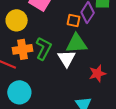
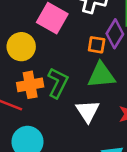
white triangle: (66, 58) -> (88, 111), moved

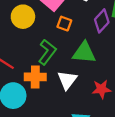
orange square: (97, 45) -> (64, 24), moved
orange cross: (30, 85) -> (35, 77), moved

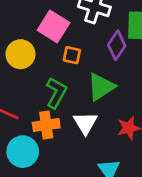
green triangle: (84, 53) -> (101, 87), turned -30

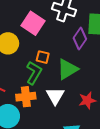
orange square: (72, 55) -> (43, 57), moved

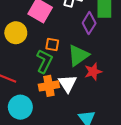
orange cross: (26, 97) -> (49, 86), moved
red star: (87, 100) -> (93, 72), moved

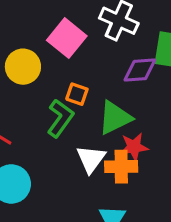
purple diamond: (89, 23) -> (140, 70), turned 45
orange cross: (49, 86) -> (121, 167), moved

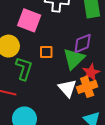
purple diamond: (140, 70) -> (83, 43), moved
green L-shape: (60, 118) -> (24, 69), moved

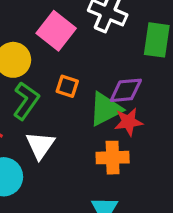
red star: (91, 73) -> (128, 122), moved
white triangle: (67, 88) -> (40, 145), moved

